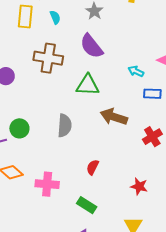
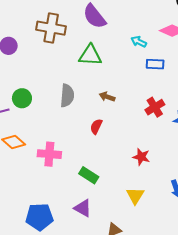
brown arrow: (114, 117) -> (107, 97), moved, size x0.6
red semicircle: (93, 167) -> (96, 126), moved

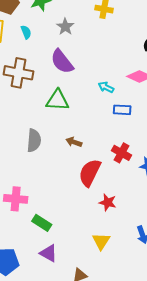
red cross: (155, 107) -> (122, 153), turned -30
red semicircle: (96, 126) -> (90, 173), moved, size x1.8
green rectangle: (89, 175) -> (42, 223), moved

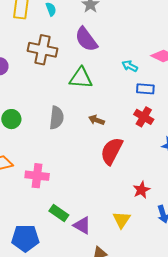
red cross: (122, 153) -> (144, 117), moved
red star: (108, 202) -> (141, 190), moved, turned 30
green rectangle: (42, 223) -> (59, 213), moved
purple triangle: (49, 253) -> (82, 225), moved

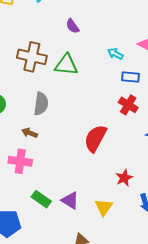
purple semicircle: (86, 39) -> (72, 26), size x0.6
brown cross: (43, 50) -> (32, 57), moved
brown arrow: (96, 120) -> (30, 133), moved
purple triangle: (82, 225) -> (70, 200), moved

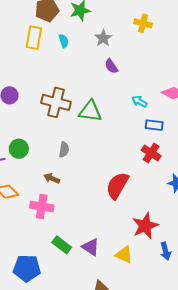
purple semicircle: (72, 26) -> (111, 66), moved
gray semicircle: (41, 104) -> (64, 150), size x0.7
red star: (124, 178) -> (145, 226), size x1.5
yellow triangle: (104, 207) -> (124, 255), turned -42

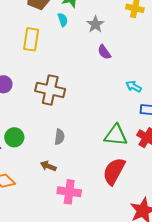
yellow rectangle: (34, 38) -> (31, 39), moved
cyan semicircle: (64, 41) -> (63, 20), moved
green triangle: (90, 111) -> (116, 135), moved
pink cross: (42, 206) -> (69, 192), moved

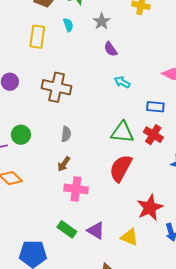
cyan semicircle: (63, 20) -> (68, 25), moved
cyan arrow: (134, 86) -> (122, 82), moved
brown arrow: (48, 166) -> (64, 164), moved, turned -77

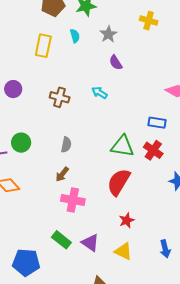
cyan arrow: (122, 82) -> (99, 93), moved
brown cross: (57, 87) -> (60, 97), size x0.7
red star: (150, 208) -> (127, 220), moved, size x0.6

